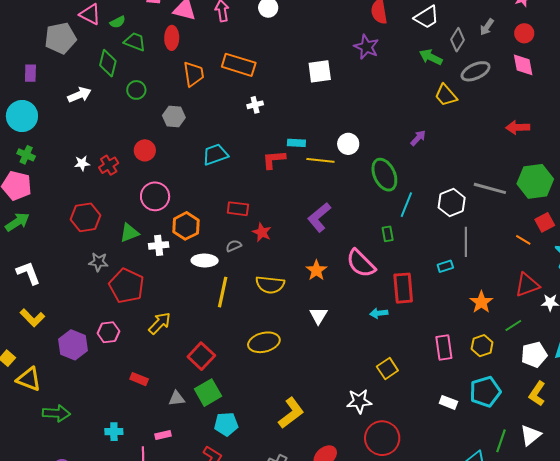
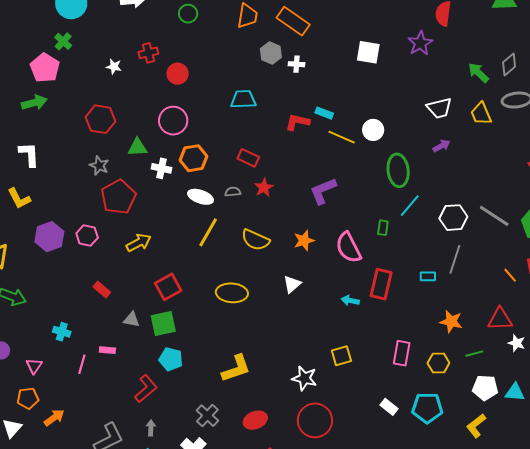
white trapezoid: (427, 17) -> (439, 108), moved
gray hexagon: (174, 117) -> (271, 53), moved
red cross: (109, 165) -> (148, 53), moved
orange star: (481, 302) -> (451, 322), turned 30

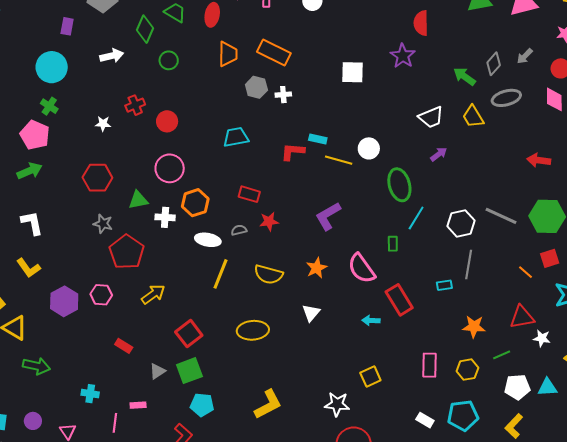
red star: (264, 188) -> (269, 221), turned 30
red rectangle: (381, 284) -> (399, 300), turned -36
gray triangle: (132, 319) -> (157, 371), turned -36

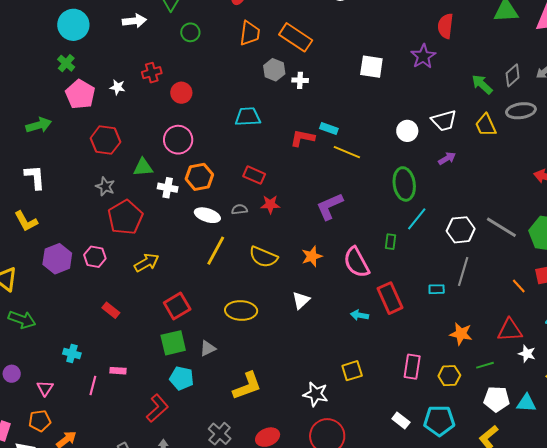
pink pentagon: (35, 135) -> (80, 94), moved
white circle: (369, 148) -> (407, 131), moved
gray triangle: (157, 371) -> (208, 348), moved

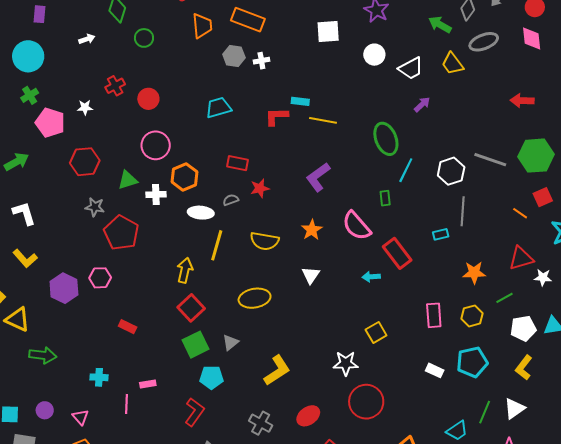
white arrow: (134, 21) -> (87, 39), size x0.7
green cross: (66, 63) -> (30, 95), turned 30
white circle: (407, 131) -> (374, 55), moved
yellow arrow: (147, 263) -> (185, 270), moved, turned -35

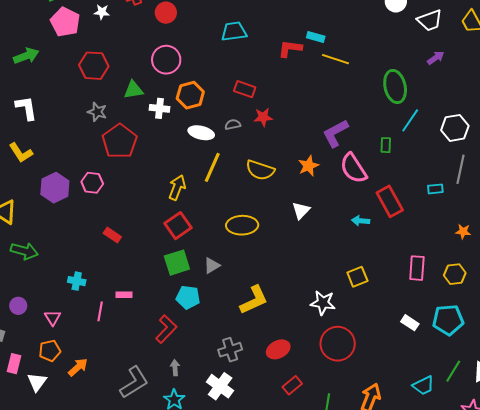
purple L-shape: (318, 177) -> (335, 133), moved
orange star: (474, 273) -> (463, 232), size x0.7
gray cross: (261, 423) -> (230, 350), turned 35

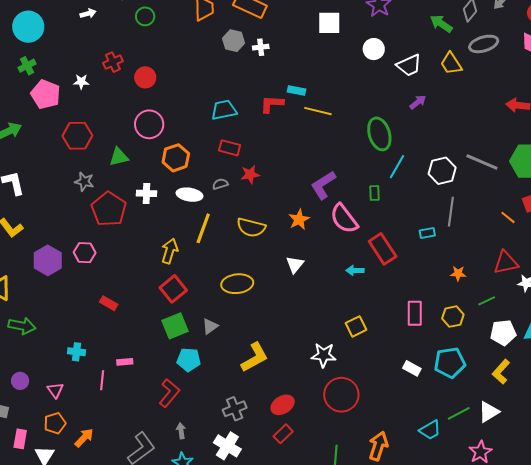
cyan trapezoid: (234, 31) -> (224, 110), moved
white cross: (159, 108) -> (146, 193), moved
green line: (453, 371) -> (459, 413), turned 35
red rectangle: (292, 385) -> (283, 434), moved

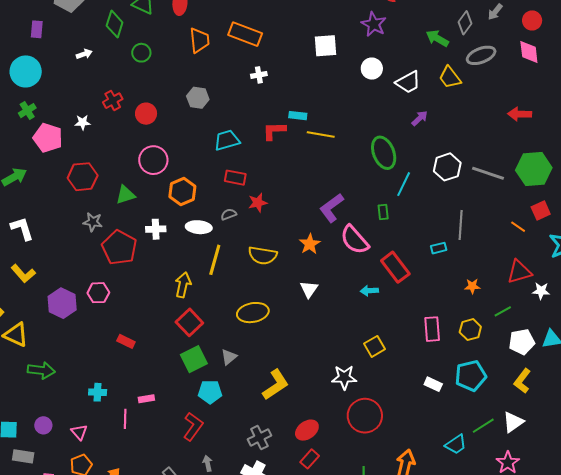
gray hexagon: (234, 41) -> (198, 98), moved
white hexagon: (442, 171) -> (447, 167), moved

